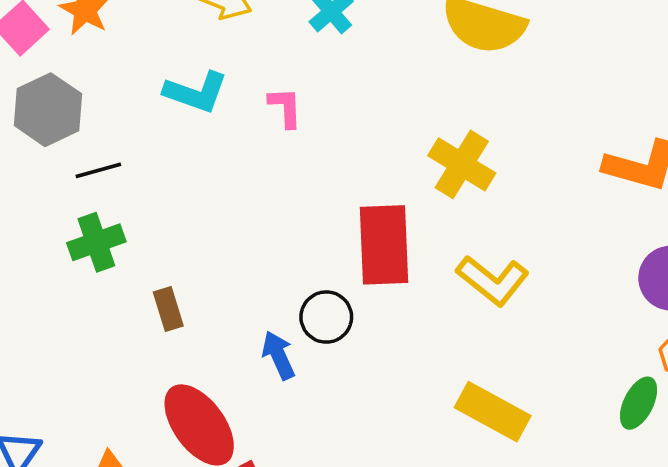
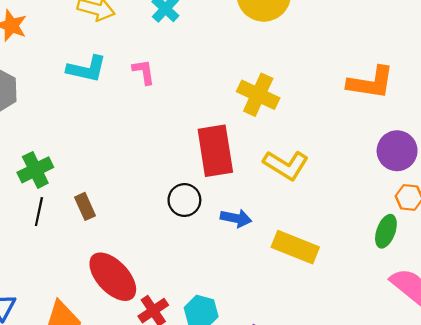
black line: (98, 170) -> (39, 212), moved, turned -56
blue arrow: (278, 355) -> (236, 218), moved, turned 132

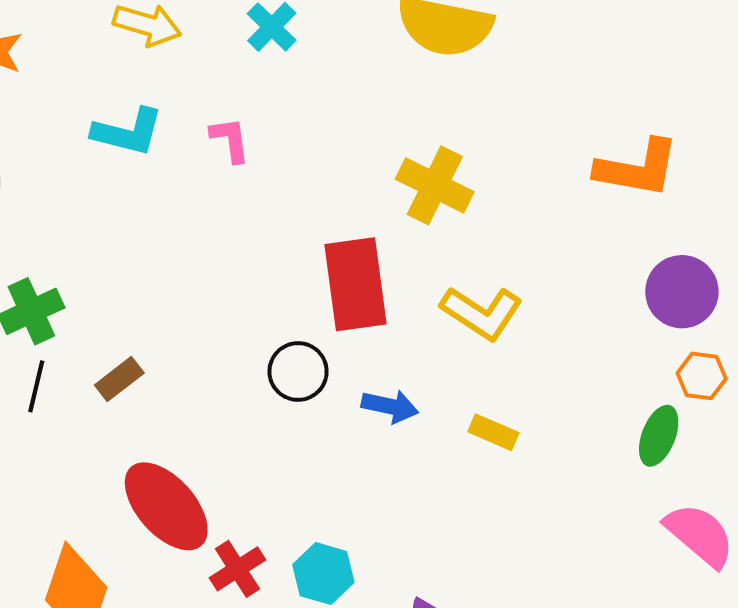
brown rectangle: (85, 206) -> (119, 379), turned 75
yellow rectangle: (295, 247) -> (493, 432), moved, size x0.6

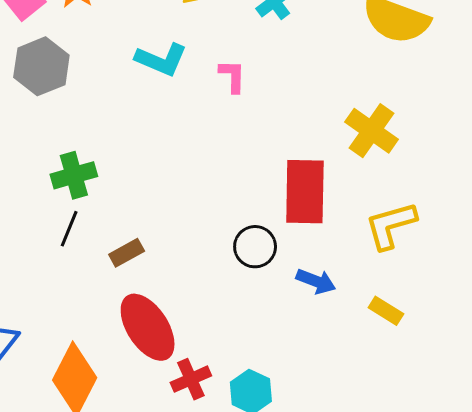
yellow L-shape: (482, 313) -> (391, 225), turned 122
brown rectangle: (119, 379) -> (127, 253), moved

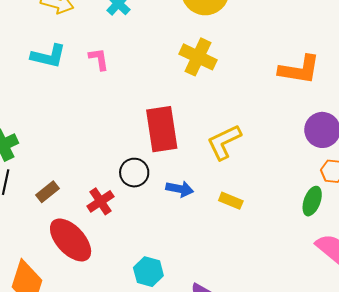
yellow cross: (371, 131) -> (198, 57), moved
red cross: (191, 379) -> (100, 201), moved

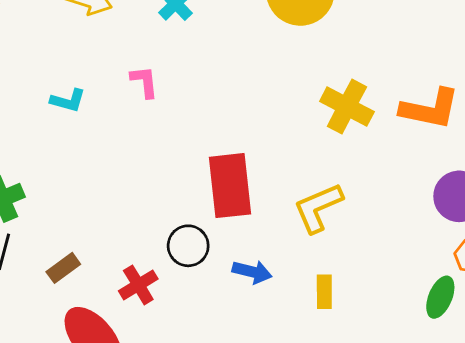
cyan L-shape: (48, 56) -> (68, 101), moved, size x0.7
yellow cross: (198, 57) -> (347, 107), moved
yellow rectangle: (231, 201) -> (324, 292), turned 65

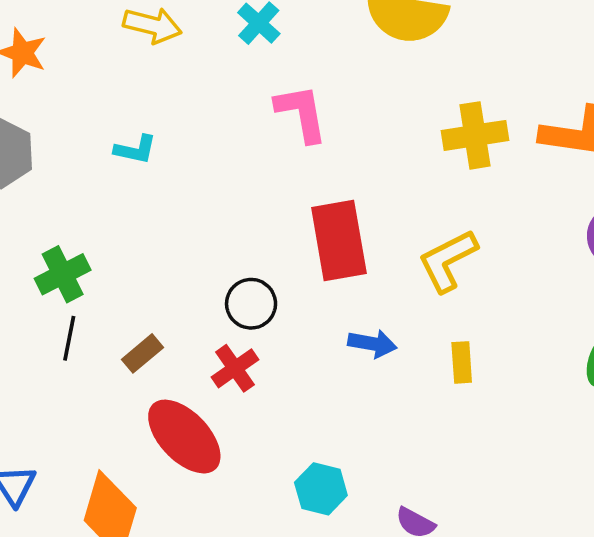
pink L-shape: (144, 82) -> (301, 113), moved, size x1.5
yellow cross: (347, 107) -> (475, 135), turned -33
black circle: (188, 246) -> (251, 304), moved

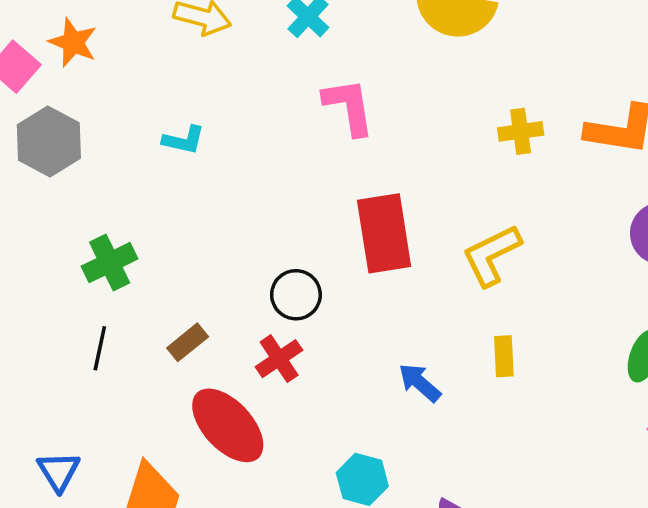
yellow cross: (475, 135) -> (521, 131), size x0.7
black line: (69, 338) -> (100, 348), moved
blue arrow: (372, 344) -> (420, 383), moved, turned -150

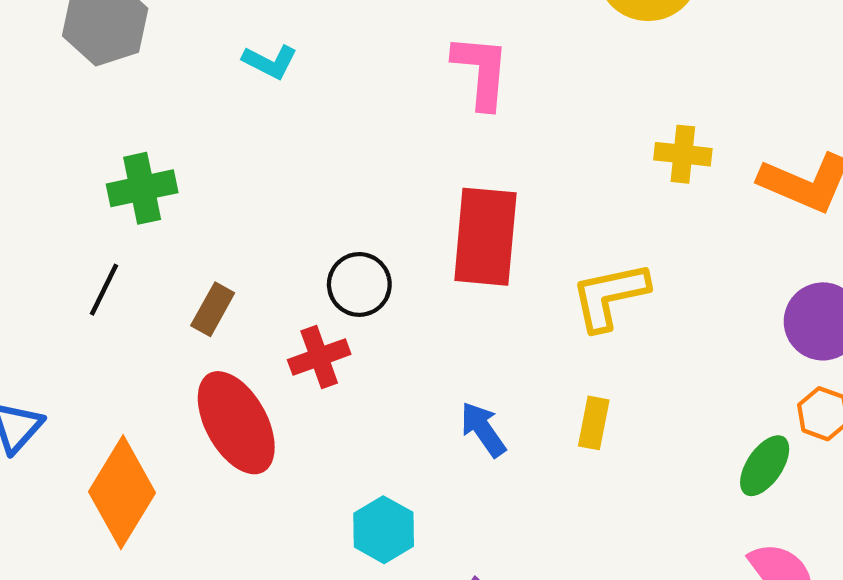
brown rectangle: (188, 342) -> (213, 309), turned -36

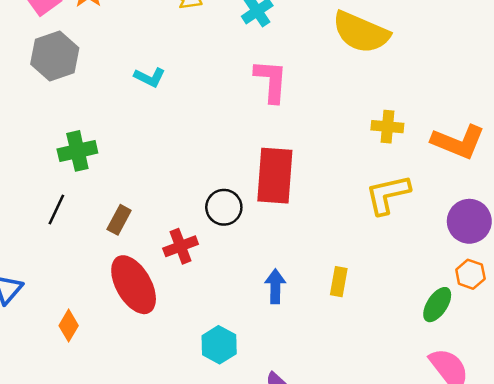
black circle: (359, 284) -> (224, 207), moved
yellow L-shape: (610, 296) -> (388, 194), moved
blue arrow: (483, 429) -> (275, 286), turned 36
orange diamond: (122, 492) -> (69, 326), size x0.5

